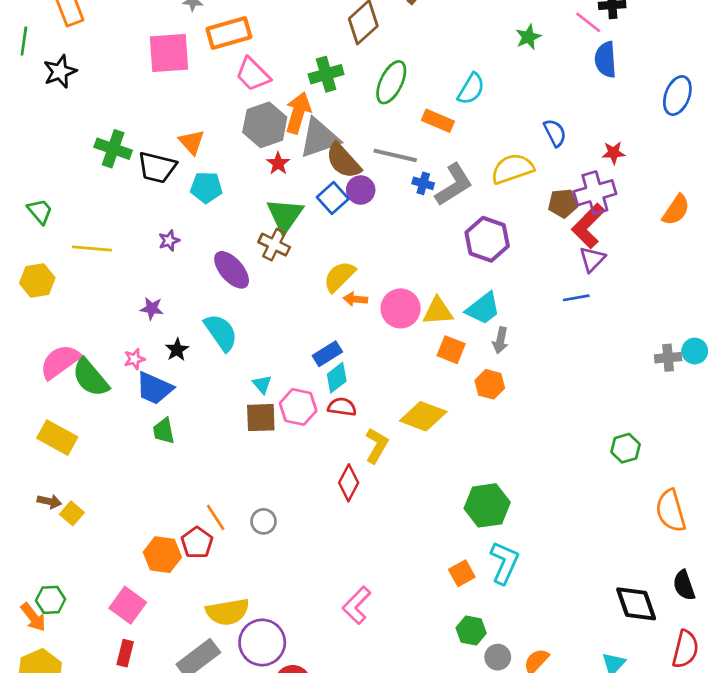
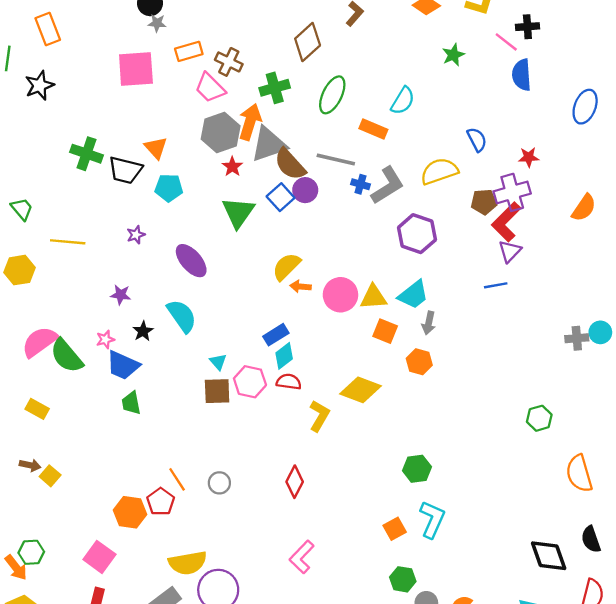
orange rectangle: (229, 33) -> (189, 51), size x0.7
brown cross: (274, 245) -> (229, 62), moved
yellow rectangle: (57, 438) -> (37, 409), size x0.7
red diamond: (349, 483) -> (295, 482), moved
green hexagon: (487, 505) -> (417, 469), size x0.7

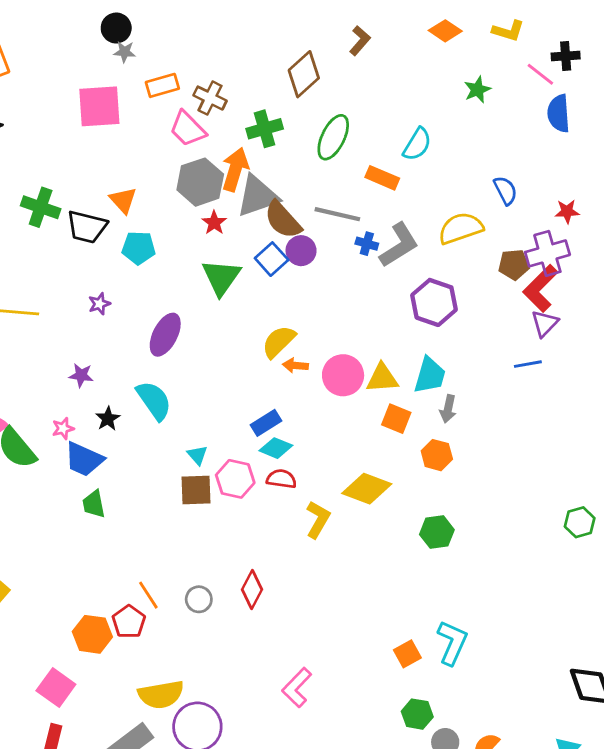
purple ellipse: (191, 261) -> (165, 335), turned 68
cyan trapezoid: (413, 295) -> (430, 375), turned -36
cyan diamond: (284, 356) -> (276, 448), turned 60
green hexagon: (417, 469) -> (437, 532), moved
red diamond: (295, 482) -> (252, 589), moved

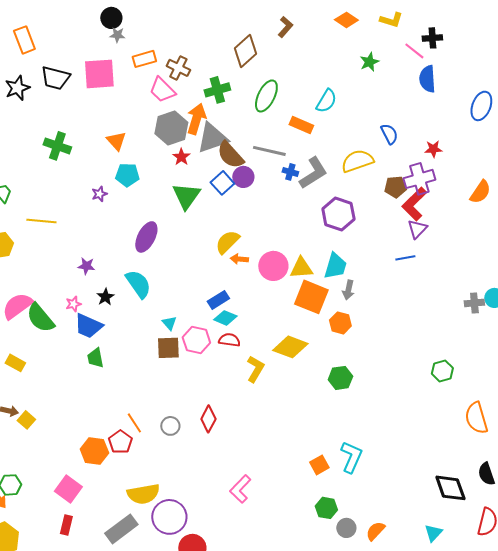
black trapezoid: (87, 227) -> (55, 78), moved
purple star: (99, 304) -> (99, 194), moved
orange square: (396, 419) -> (311, 297), size x1.6

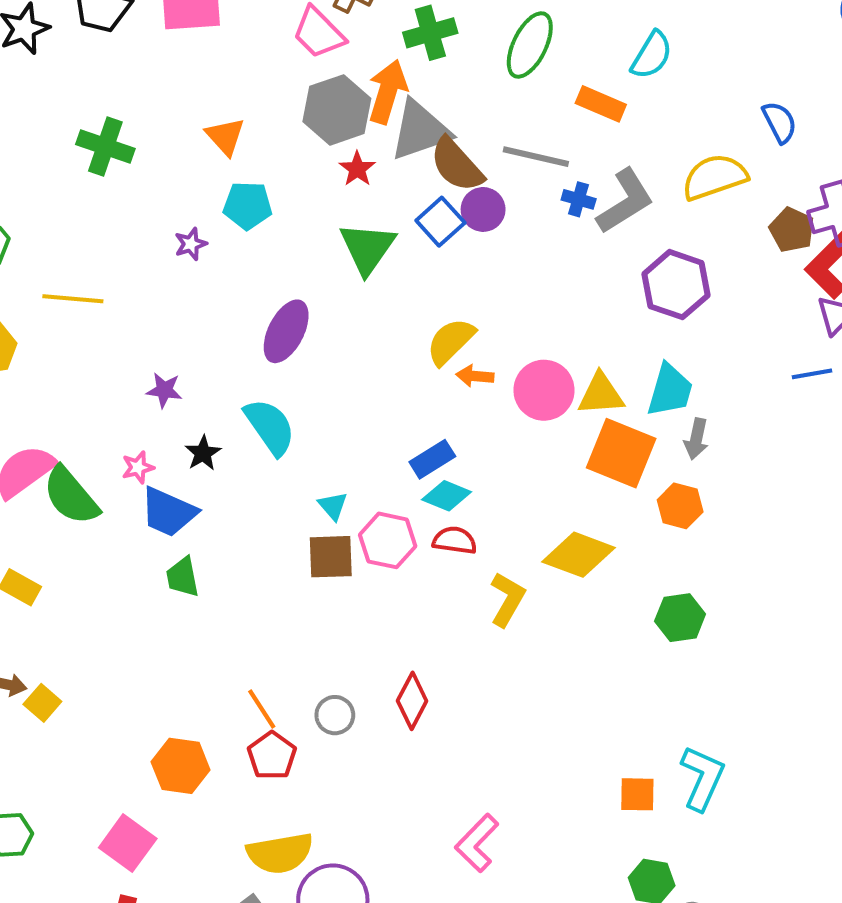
brown pentagon: (395, 187) -> (792, 230), turned 30
red pentagon: (120, 442) -> (272, 756), moved
orange square: (319, 465) -> (637, 794), turned 30

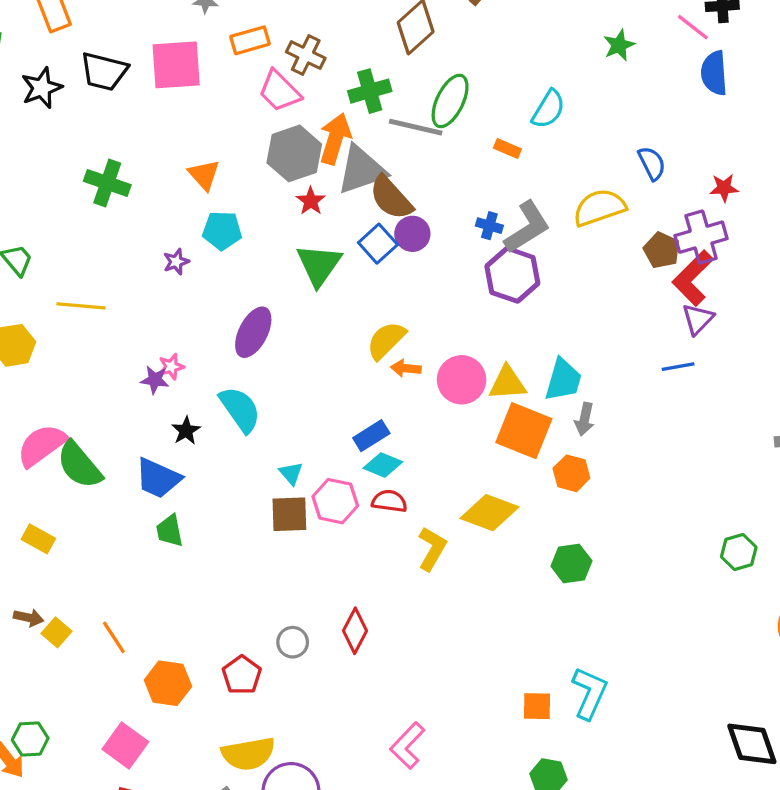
orange rectangle: (601, 104) -> (507, 149), size x0.7
gray line: (536, 157) -> (416, 127), moved
purple hexagon: (676, 285) -> (512, 275), moved
pink star: (138, 467) -> (171, 367), moved
orange line: (262, 709) -> (114, 637), moved

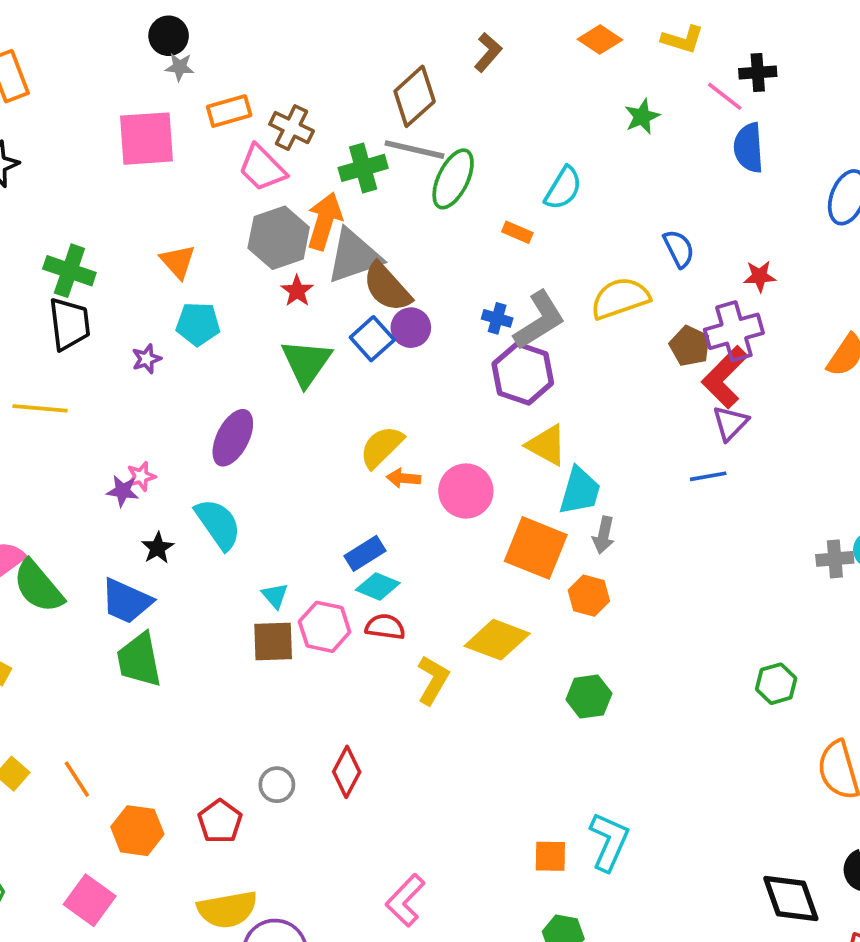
black trapezoid: (104, 71) -> (69, 324), moved, turned -111
gray line: (416, 127) -> (415, 150), moved
yellow triangle: (507, 383) -> (547, 445), moved, turned 33
green trapezoid: (170, 531) -> (139, 660), size x1.5

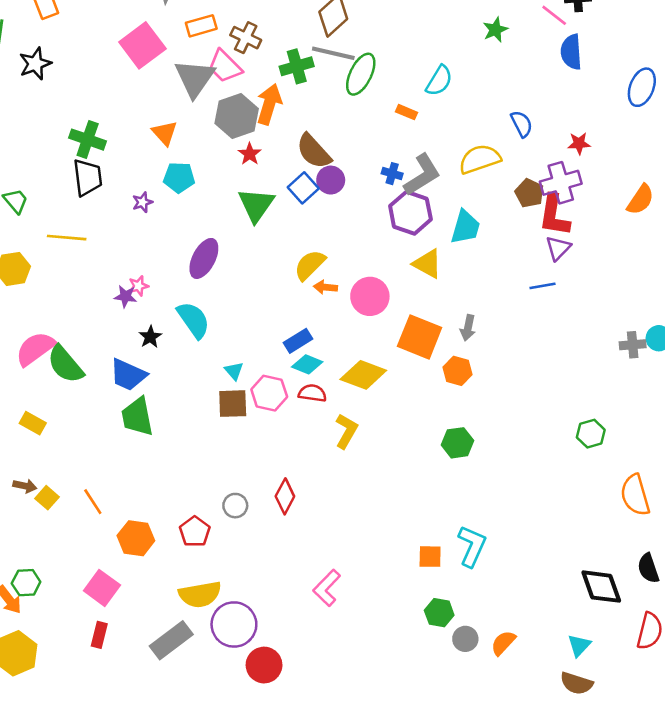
pink square: (147, 139) -> (142, 45), turned -33
gray triangle: (354, 256) -> (195, 78), moved, turned -36
red L-shape: (725, 377) -> (554, 215), turned -36
cyan trapezoid: (580, 491) -> (465, 227), moved
yellow diamond: (497, 640) -> (363, 375), moved

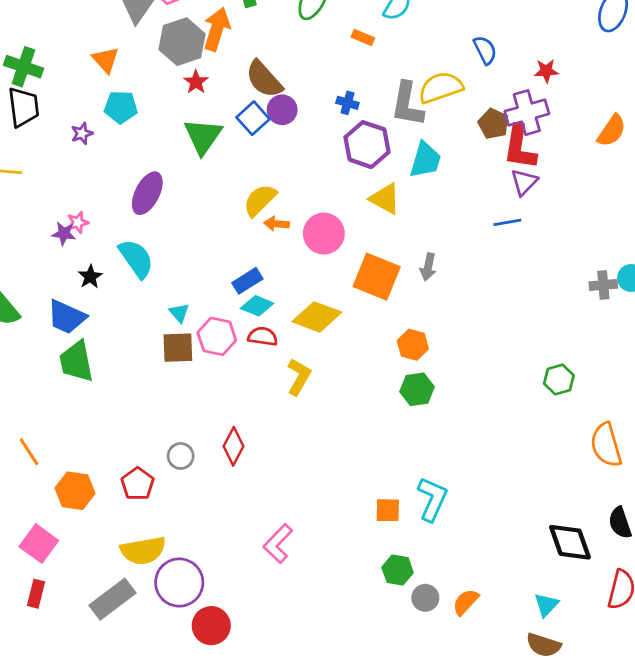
gray L-shape: (422, 175) -> (407, 104), moved, turned 132
orange hexagon: (457, 371) -> (413, 345), moved

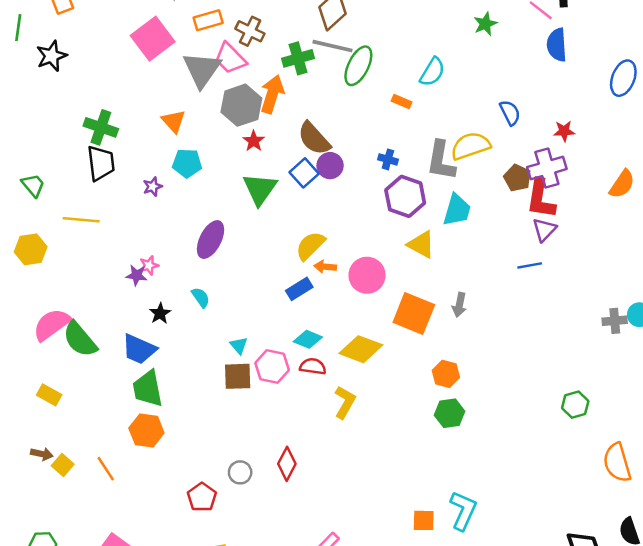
cyan semicircle: (136, 259) -> (201, 297), size x0.6
blue rectangle: (247, 281) -> (299, 289), moved
orange hexagon: (75, 491) -> (146, 431), moved

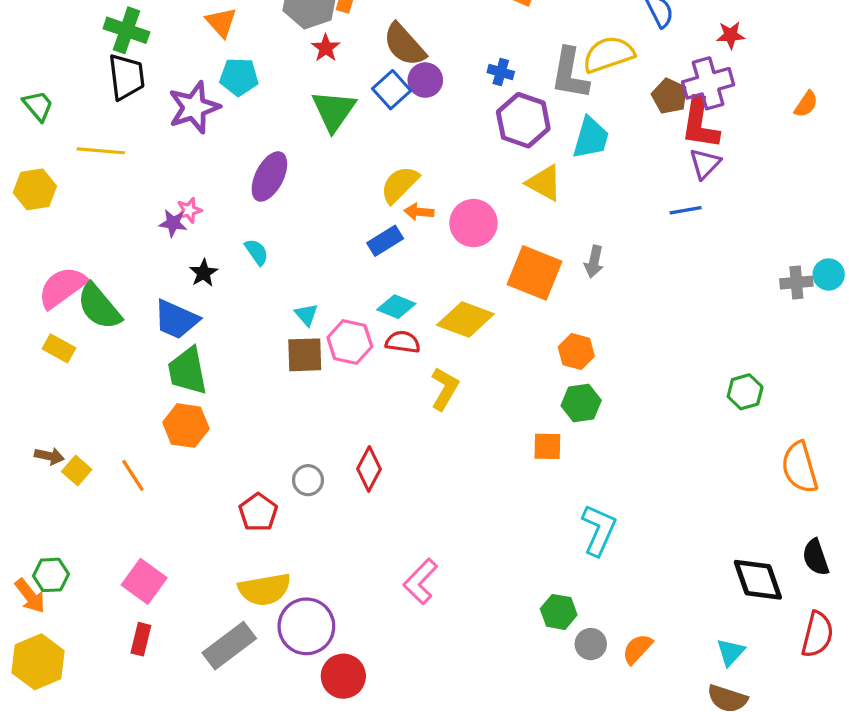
orange semicircle: (622, 184) -> (806, 104), size x0.7
purple star: (153, 187) -> (194, 107), size x2.0
yellow rectangle: (49, 395) -> (59, 348), moved
orange square: (424, 520) -> (547, 446), moved

